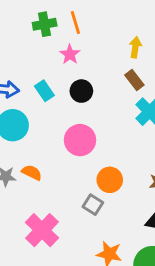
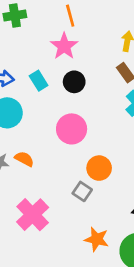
green cross: (45, 24) -> (15, 15), moved
pink star: (70, 54) -> (64, 46), size x1.4

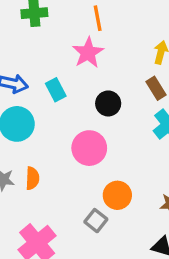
black circle: (74, 82) -> (108, 103), moved
orange semicircle: (24, 159) -> (32, 178), turned 60

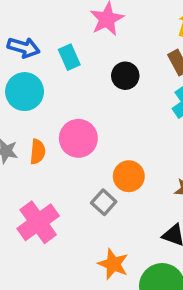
pink circle: (89, 148) -> (78, 138), moved

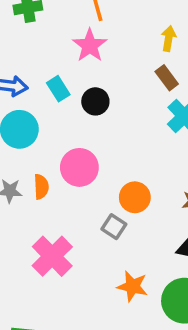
black circle: (125, 76) -> (95, 101), moved

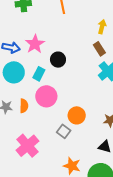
pink star: (90, 45) -> (35, 44), moved
cyan rectangle: (58, 89) -> (39, 74), moved, turned 56

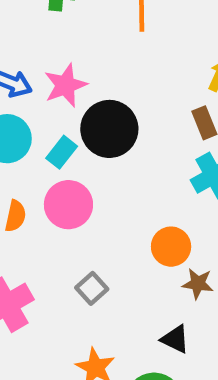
black circle: (58, 60) -> (109, 129), size x1.6
orange circle: (77, 115) -> (171, 247), moved

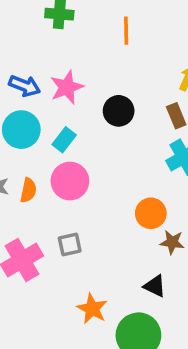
black circle: (109, 129) -> (119, 111), moved, size x0.7
gray square: (92, 288) -> (70, 244), moved, turned 30

